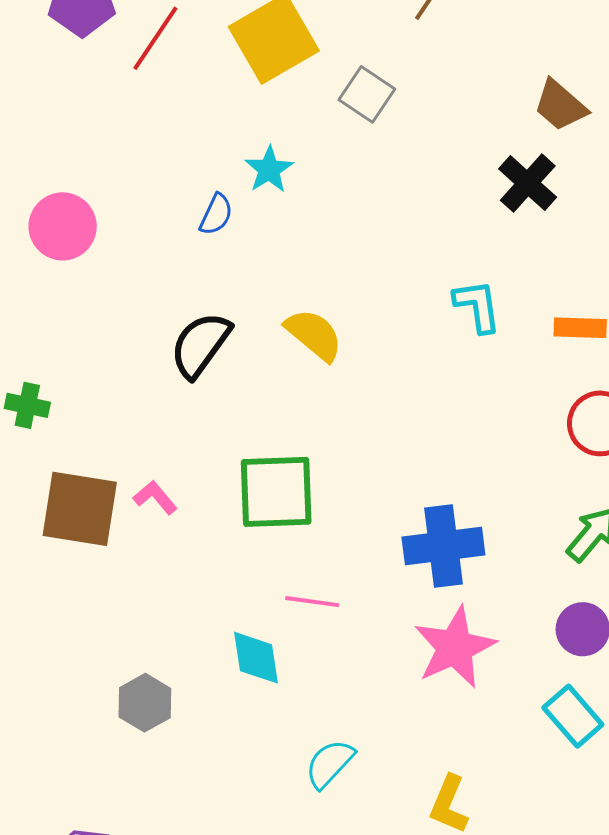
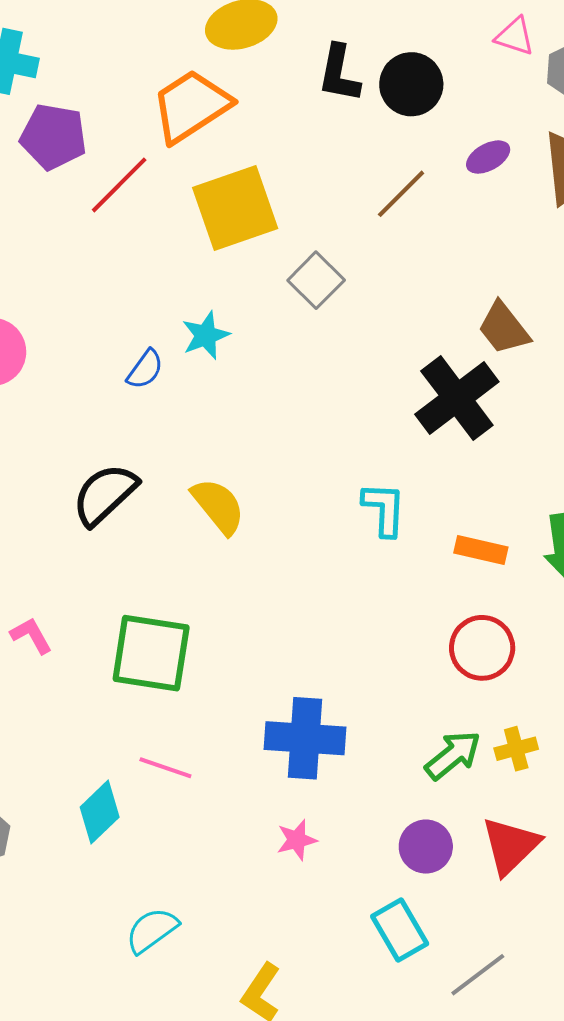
black cross: (528, 183) -> (457, 398), size x1.4
pink star: (455, 647) -> (297, 840), size x0.5
cyan diamond: (256, 658) -> (100, 812), turned 44

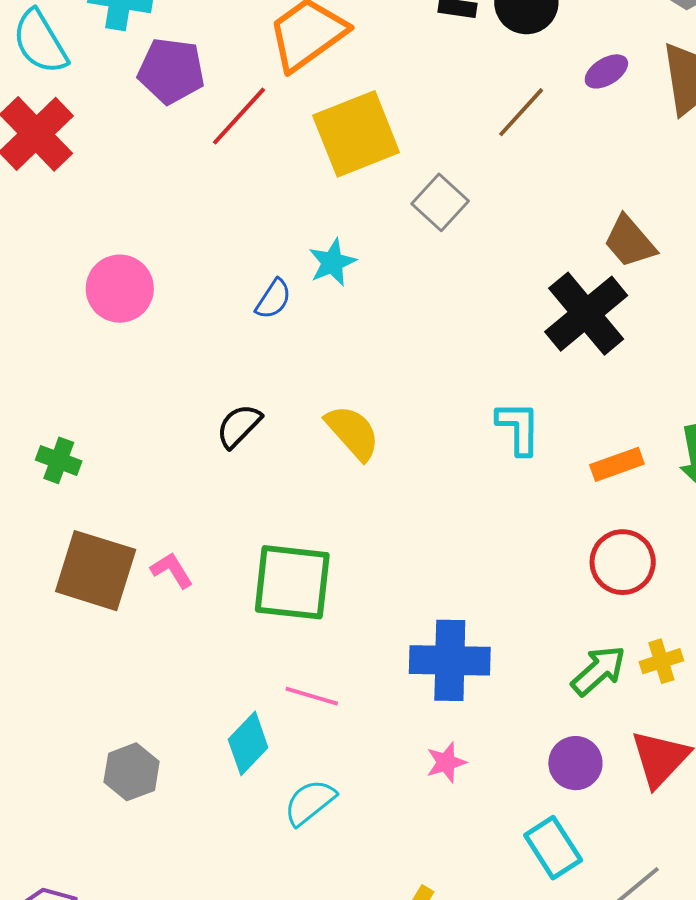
black semicircle: (105, 494) -> (239, 426), size x0.7
orange rectangle: (481, 550) -> (617, 464), turned -30
cyan semicircle: (152, 930) -> (310, 802), moved

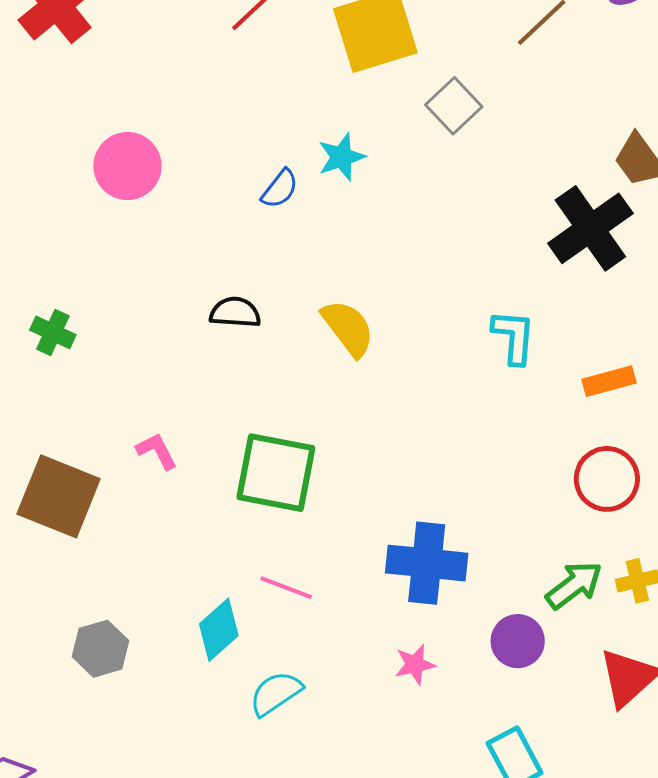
black semicircle: (239, 426) -> (235, 312), turned 45
brown square: (96, 571) -> (59, 496), moved
purple circle: (575, 763) -> (518, 641), moved

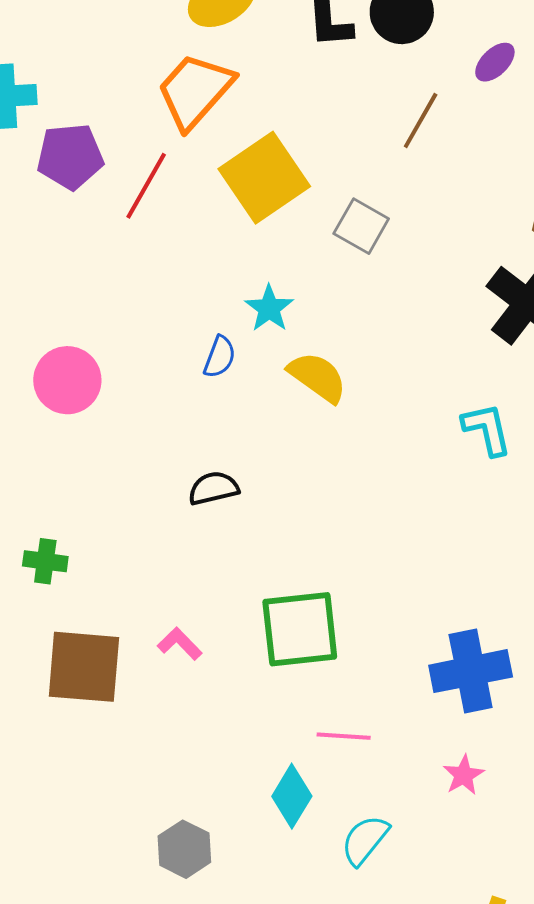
yellow semicircle: (348, 328) -> (318, 377), moved
brown square: (59, 496) -> (84, 667), moved
pink star: (415, 664) -> (464, 775), moved

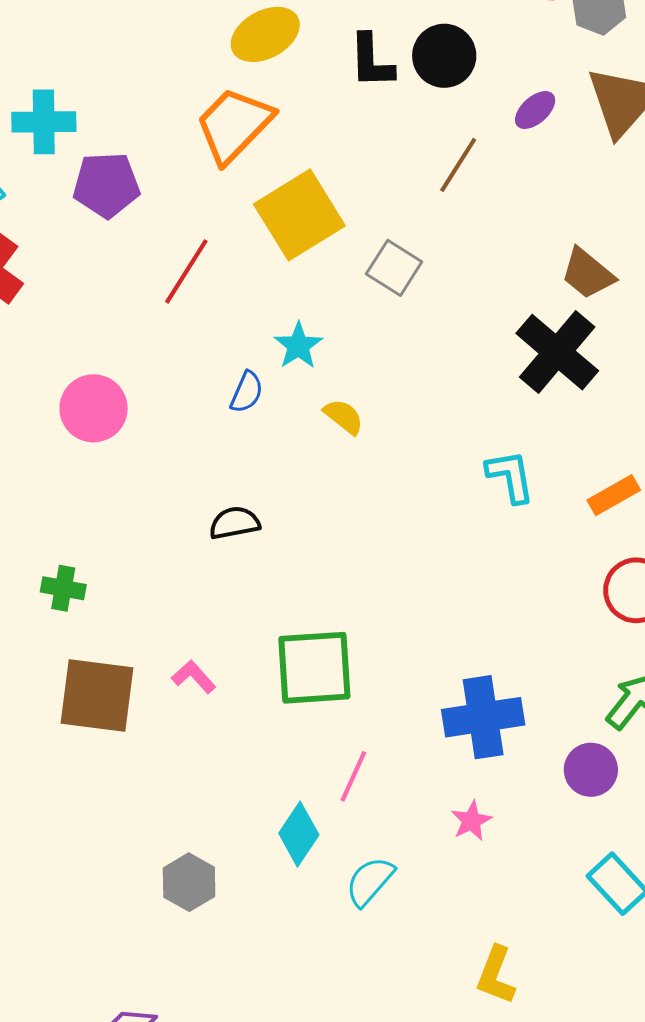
red line: (146, 186) -> (186, 271), moved
yellow semicircle: (318, 377) -> (344, 417), size x0.7
pink line: (344, 736) -> (353, 776), turned -72

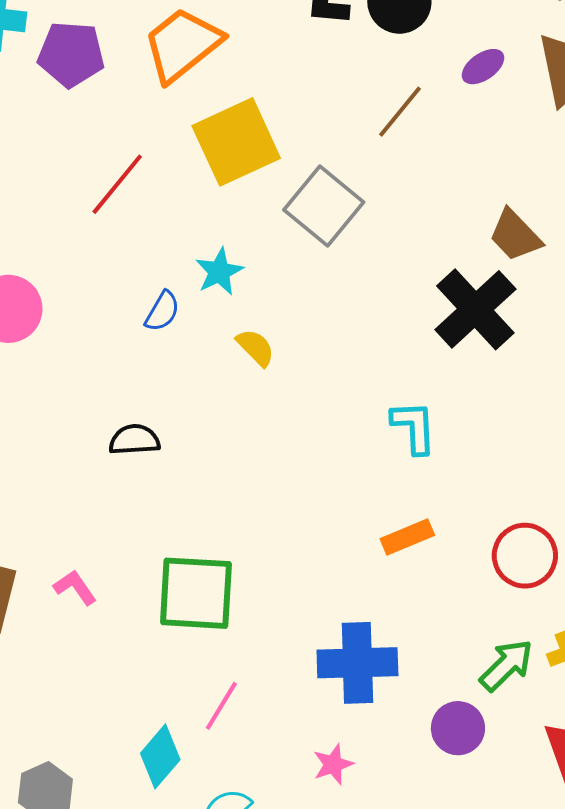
purple pentagon: (106, 185) -> (71, 54), moved
gray square: (394, 268) -> (324, 206), size x1.4
orange rectangle: (614, 495) -> (407, 537), moved

